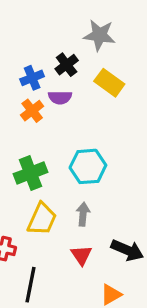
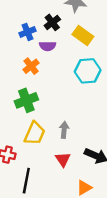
orange cross: (32, 111) -> (31, 66), moved
cyan hexagon: (88, 166) -> (88, 71), moved

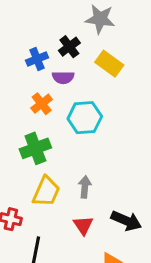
cyan hexagon: (88, 71) -> (85, 118), moved

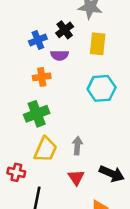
yellow rectangle: (109, 64) -> (98, 44), turned 60
orange cross: (42, 104) -> (42, 77), turned 30
cyan hexagon: (85, 118) -> (102, 88), moved

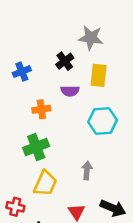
blue cross: (38, 40) -> (22, 72), moved
purple semicircle: (60, 55) -> (70, 91), moved
gray arrow: (77, 146) -> (87, 170), moved

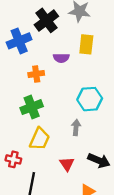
black cross: (65, 61) -> (46, 20), moved, size x1.5
blue cross: (22, 72) -> (19, 41), size x1.5
cyan hexagon: (103, 121) -> (90, 99), moved

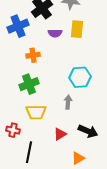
purple semicircle: (61, 58) -> (55, 33), moved
yellow trapezoid: (40, 139) -> (36, 112), turned 65
red triangle: (67, 164) -> (60, 134), turned 32

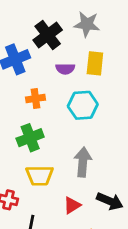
cyan hexagon: (80, 77) -> (83, 105), moved
gray arrow: (68, 102) -> (83, 162), size x1.5

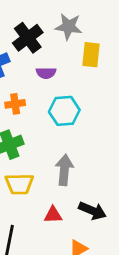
yellow rectangle: (95, 63) -> (91, 55), moved
red triangle: (72, 205) -> (53, 215), turned 30

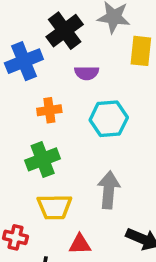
red triangle: (53, 215) -> (80, 244), moved

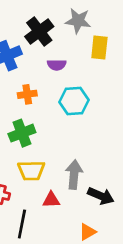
gray arrow: (109, 190) -> (74, 174), moved

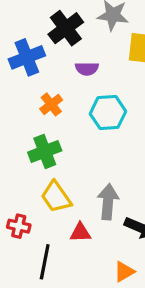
orange cross: (27, 94) -> (51, 104), turned -30
yellow trapezoid: (31, 170) -> (56, 197), turned 56

